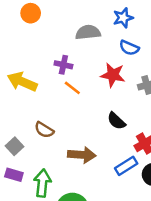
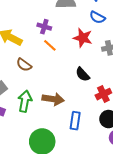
brown semicircle: (44, 130) -> (24, 65), moved
blue rectangle: (126, 166) -> (75, 121), moved, turned -54
green arrow: (42, 183) -> (25, 101), moved

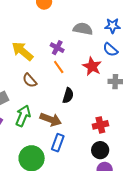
black semicircle: (83, 74) -> (68, 95), moved, turned -133
blue rectangle: (75, 121) -> (58, 143), moved

